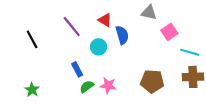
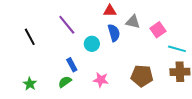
gray triangle: (149, 13) -> (133, 22), moved
red triangle: (105, 20) -> (110, 11), moved, turned -32
green semicircle: (87, 87) -> (65, 82), moved

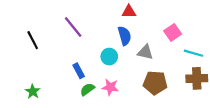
red triangle: (110, 11) -> (129, 12), moved
gray triangle: (133, 22) -> (145, 52), moved
cyan circle: (92, 44) -> (109, 57), moved
green semicircle: (65, 82) -> (87, 89), moved

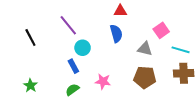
gray triangle: (145, 52) -> (145, 49), moved
cyan circle: (109, 57) -> (83, 48), moved
green semicircle: (87, 89) -> (72, 90), moved

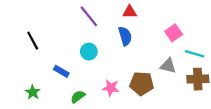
purple line: (68, 25) -> (89, 16), moved
gray triangle: (145, 49) -> (168, 66), moved
blue rectangle: (73, 66) -> (61, 71), moved, turned -32
brown pentagon: (145, 77) -> (142, 83), moved

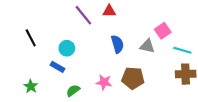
red triangle: (130, 12) -> (109, 11), moved
blue semicircle: (125, 36) -> (117, 44), moved
cyan circle: (89, 52) -> (67, 48), moved
gray triangle: (168, 66) -> (147, 46), moved

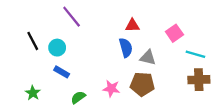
red triangle: (109, 11) -> (132, 25), moved
purple line: (83, 15) -> (72, 17), moved
gray triangle: (147, 46) -> (148, 58), moved
cyan circle: (67, 48) -> (57, 48), moved

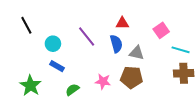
purple line: (72, 17) -> (87, 37), moved
black line: (33, 41) -> (26, 25), moved
green star: (33, 93) -> (30, 86), size x1.5

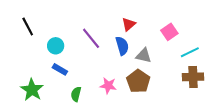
red triangle: (122, 23) -> (129, 24), turned -40
cyan line: (181, 50) -> (190, 52), turned -42
brown pentagon: (132, 77) -> (138, 81), turned 30
green semicircle: (72, 90) -> (76, 94), turned -40

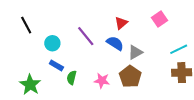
pink square: (169, 32) -> (159, 19), moved
blue semicircle: (122, 46) -> (115, 43), turned -42
gray triangle: (144, 55) -> (135, 52), turned -42
green semicircle: (76, 94) -> (72, 78), moved

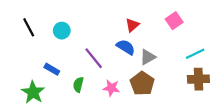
purple line: (86, 36) -> (94, 58), moved
cyan circle: (52, 43) -> (62, 31), moved
blue rectangle: (56, 65) -> (52, 69), moved

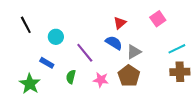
cyan circle: (62, 31) -> (56, 37), moved

